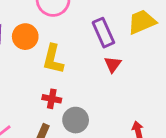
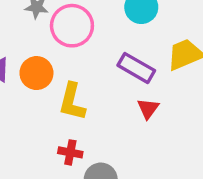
purple rectangle: (103, 33) -> (136, 68), turned -36

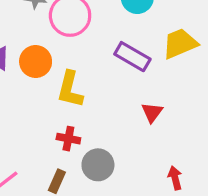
red triangle: (148, 109) -> (152, 112), moved

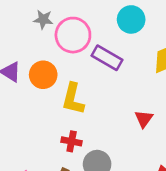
purple rectangle: (132, 57) -> (107, 58), moved

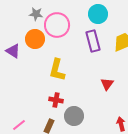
purple rectangle: (107, 58) -> (93, 41), moved, turned 45
orange circle: (43, 75) -> (35, 39), moved

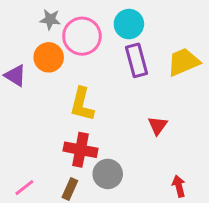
cyan circle: (98, 14) -> (129, 24), moved
red cross: (56, 100) -> (80, 150), size x1.5

